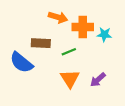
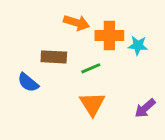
blue semicircle: (21, 62) -> (28, 83), size x0.7
purple arrow: (98, 80) -> (145, 108), moved

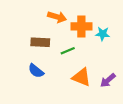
blue semicircle: (28, 83) -> (36, 71), moved
orange triangle: (92, 104) -> (81, 77), moved, turned -36

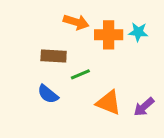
cyan star: (103, 34) -> (138, 32), moved
green line: (68, 51) -> (80, 74), moved

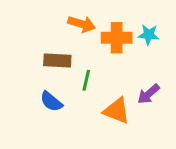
green line: (80, 74) -> (86, 80), turned -54
purple arrow: (144, 107) -> (149, 94), moved

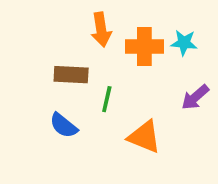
orange arrow: (82, 24) -> (101, 30), turned 64
purple arrow: (149, 94) -> (195, 97), moved

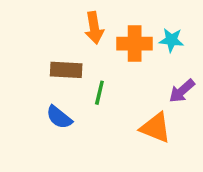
orange triangle: (144, 137) -> (156, 128), moved

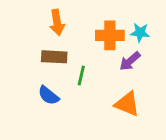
orange arrow: (94, 28) -> (57, 23), moved
purple arrow: (182, 91) -> (130, 61), moved

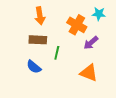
cyan star: (140, 33) -> (99, 14), moved
orange cross: (110, 35) -> (77, 25), turned 30

